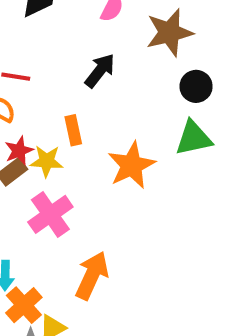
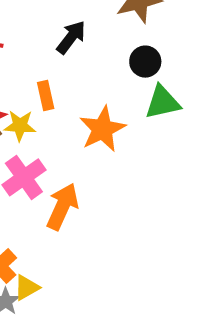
black circle: (196, 86) -> (145, 62), moved
orange arrow: (92, 275) -> (62, 207), moved

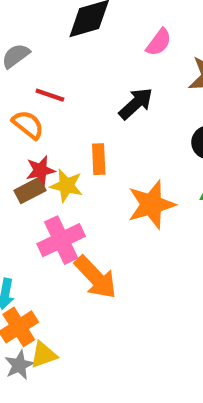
orange arrow: (62, 207) -> (96, 277), turned 102

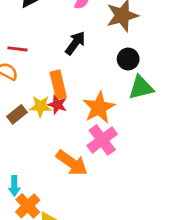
orange rectangle: (99, 159) -> (58, 85), size x1.4
red star: (40, 170) -> (57, 105), moved, turned -30
pink cross: (61, 240) -> (102, 140), moved

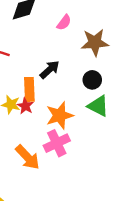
black arrow: (75, 43) -> (50, 70), moved
green triangle: (141, 88) -> (98, 106), turned 30

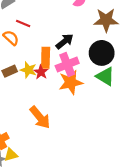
black circle: (92, 80) -> (102, 53), size x1.5
pink cross: (57, 143) -> (67, 65), moved

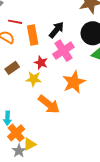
orange rectangle: (46, 58) -> (33, 35), moved
yellow star: (28, 70) -> (34, 79), moved
orange star: (71, 82) -> (74, 82), moved

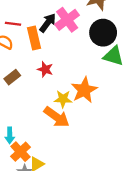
black arrow: (56, 30) -> (48, 23), moved
pink cross: (63, 51) -> (67, 20), moved
yellow star: (34, 79) -> (63, 99), moved

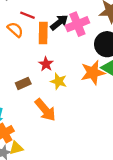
brown rectangle: (12, 77) -> (23, 83), moved
orange star: (84, 90) -> (93, 73), moved
yellow star: (63, 99) -> (59, 81), moved

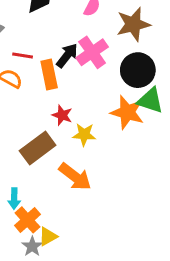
orange star: (93, 73) -> (127, 112), turned -30
brown rectangle: (23, 83) -> (38, 148), size x1.6

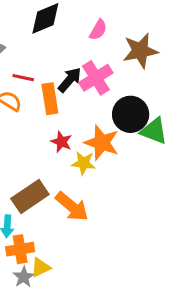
black circle: (138, 70) -> (131, 114), moved
orange star: (127, 112) -> (102, 143), moved
brown rectangle: (38, 148) -> (30, 196), moved
orange cross: (27, 220) -> (20, 249), turned 30

